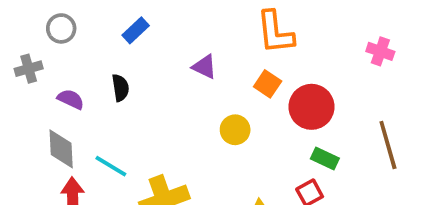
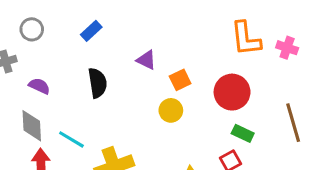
orange L-shape: (275, 32) -> (246, 39), moved
orange square: (268, 84) -> (180, 80), moved, turned 30
black semicircle: (120, 88) -> (97, 83), moved, size x1.4

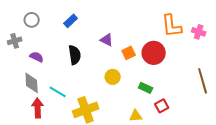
red circle: (232, 92) -> (154, 53), moved
yellow circle: (171, 110) -> (113, 77), moved
green rectangle: (243, 133) -> (146, 88), moved

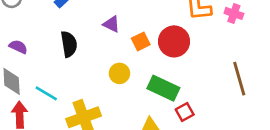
green rectangle: (146, 88) -> (163, 88), size x1.6

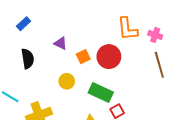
brown line: (239, 79) -> (159, 65), moved

